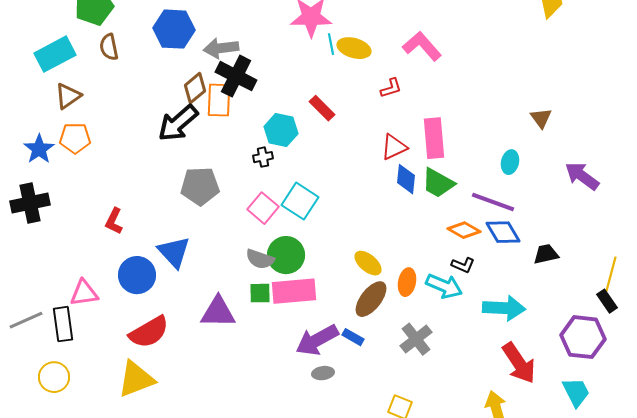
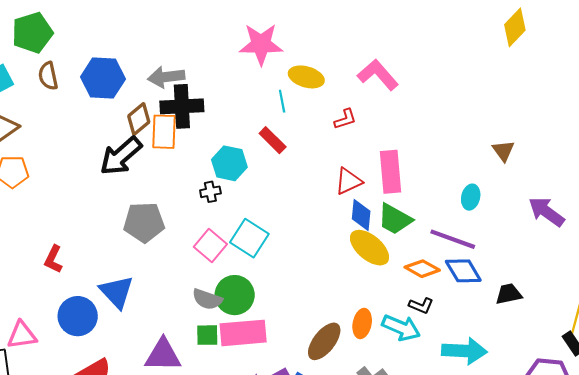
blue hexagon: (174, 29) -> (103, 78), moved
cyan line: (331, 44) -> (282, 101), moved
black cross: (236, 76) -> (182, 106), turned -30
yellow ellipse: (368, 263) -> (370, 248), moved, size x1.4

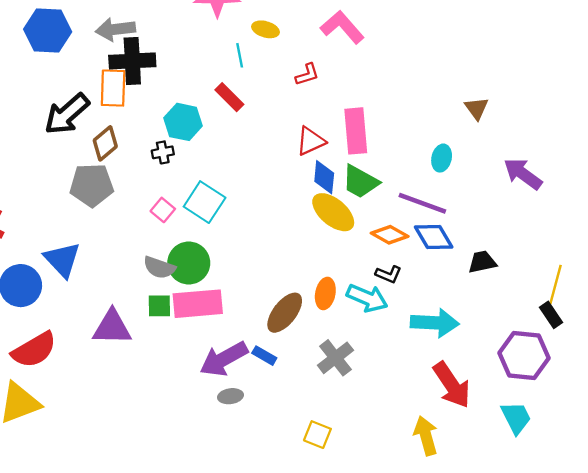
yellow ellipse: (306, 77) -> (265, 29), size x0.7
brown diamond: (139, 119) -> (105, 143), moved
pink square: (210, 246) -> (163, 210), size x0.7

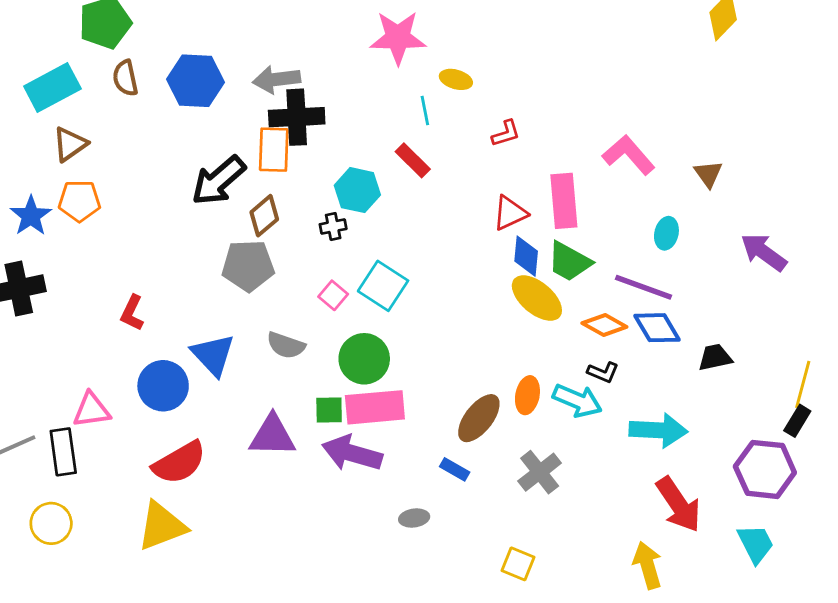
pink L-shape: (342, 27) -> (629, 155), moved
gray semicircle: (159, 268) -> (286, 345), moved
black rectangle: (551, 315) -> (797, 421), turned 65
purple arrow: (224, 359) -> (352, 453), moved, turned 45

